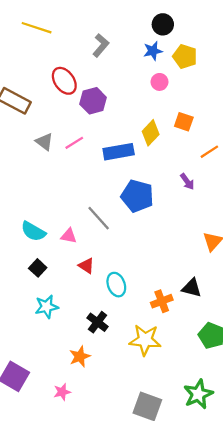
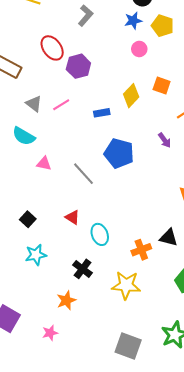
blue rectangle: (119, 152) -> (102, 113), size x0.6
cyan semicircle: (33, 231) -> (24, 136), moved
pink triangle: (69, 236) -> (44, 164), moved

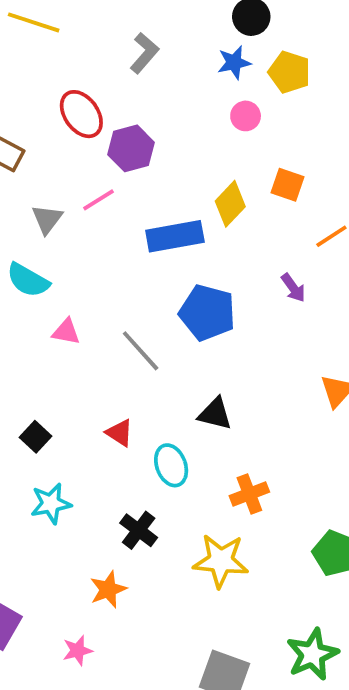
gray triangle: (34, 104) -> (47, 219), turned 30
pink line: (61, 105) -> (99, 200), moved
blue rectangle: (102, 113) -> (175, 236), size x1.8
black triangle: (169, 238) -> (215, 414), moved

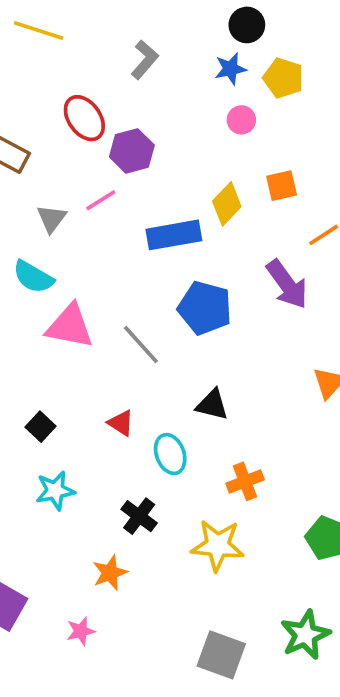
orange square: (288, 185) -> (282, 186), turned -32
purple arrow: (293, 288) -> (287, 284), size x1.8
pink triangle: (66, 332) -> (70, 326), size x1.8

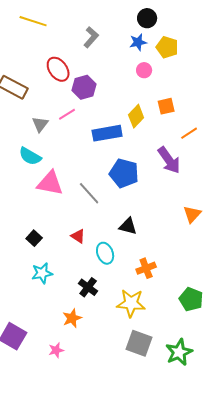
gray square: (221, 655) -> (139, 343), moved

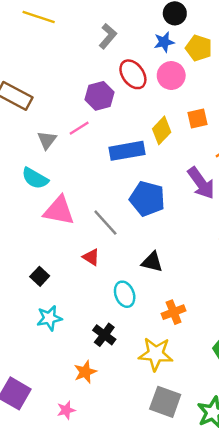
red ellipse: (58, 69) -> (133, 74), moved
pink circle: (144, 70) -> (171, 76), size x1.5
red triangle: (78, 236) -> (91, 257), moved

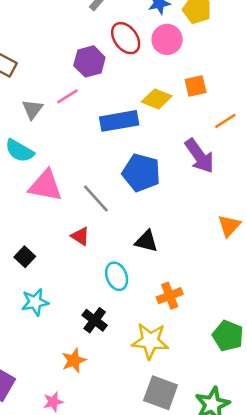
yellow diamond: (162, 130) -> (157, 99), turned 68

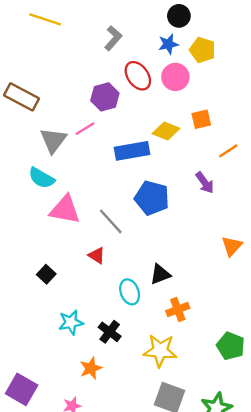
gray triangle: (32, 109) -> (53, 140), size x1.4
purple arrow: (199, 156) -> (205, 183), size x0.7
black triangle: (146, 241) -> (160, 274), moved, turned -35
cyan star: (35, 302) -> (71, 322), moved

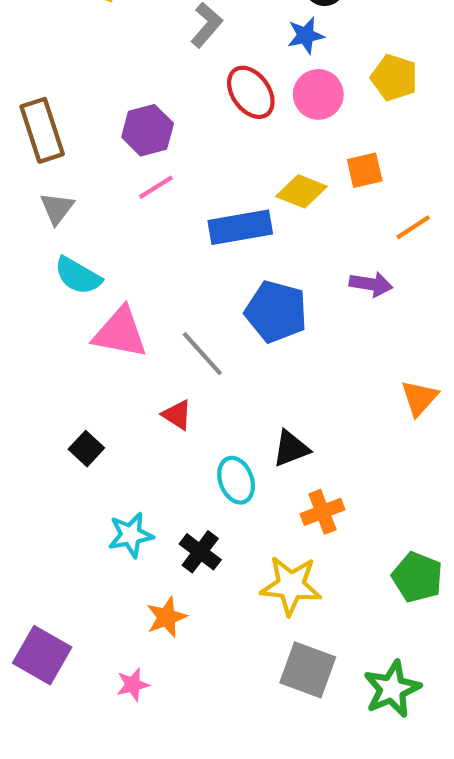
yellow pentagon: (202, 50) -> (394, 78), moved
brown rectangle: (22, 97) -> (42, 130), turned 44
purple hexagon: (105, 97) -> (148, 130), moved
gray triangle: (53, 140) -> (57, 208), moved, size x0.7
purple arrow: (205, 183) -> (371, 284), turned -45

